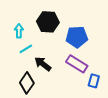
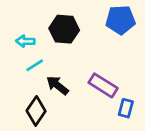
cyan arrow: (19, 31) -> (25, 41), turned -88
blue pentagon: (77, 37) -> (120, 20), moved

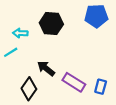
cyan line: (35, 65) -> (11, 52), moved
purple rectangle: (103, 85) -> (74, 82), moved

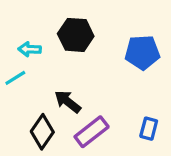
blue pentagon: (96, 16) -> (142, 52), moved
purple rectangle: (74, 82) -> (92, 132), moved, turned -70

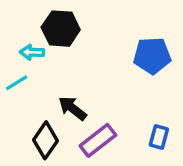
black hexagon: (76, 35) -> (61, 29), moved

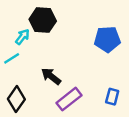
cyan arrow: (32, 52) -> (22, 37), turned 126
black diamond: (45, 140) -> (16, 99), moved

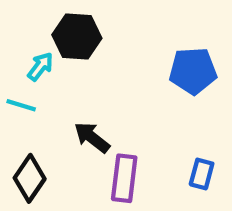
cyan line: (12, 58) -> (21, 105), turned 49
purple rectangle: (69, 99) -> (124, 178), turned -45

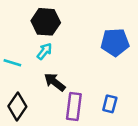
cyan arrow: (40, 67) -> (44, 51), moved
blue rectangle: (202, 174) -> (110, 104), moved

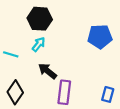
blue rectangle: (110, 104) -> (108, 94), moved

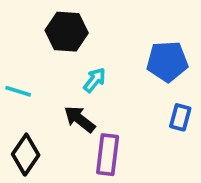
cyan arrow: (39, 44) -> (95, 80), moved
blue rectangle: (108, 94) -> (180, 117), moved

